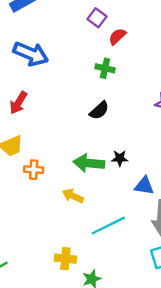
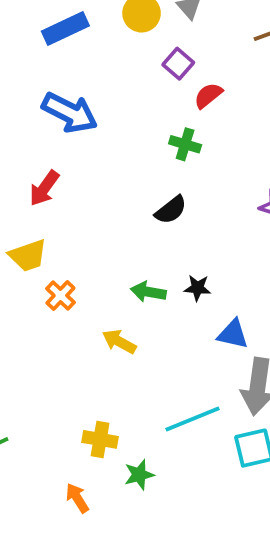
green arrow: (89, 163) -> (148, 292), size x0.7
orange cross: (34, 170) -> (60, 296), turned 36
cyan line: (108, 226) -> (192, 419), moved

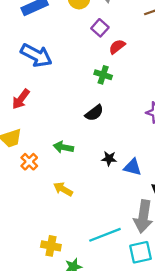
green arrow: (148, 292) -> (63, 147), moved
blue triangle: (233, 334) -> (133, 167), moved

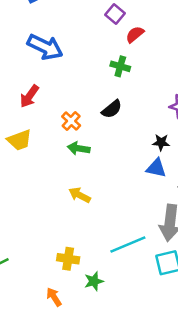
black star: (109, 159) -> (161, 142), moved
orange cross: (29, 162) -> (71, 121), moved

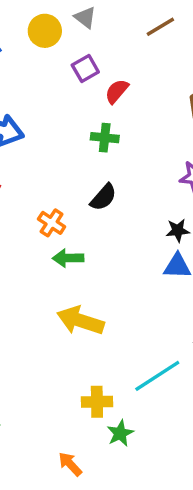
purple square: (115, 14) -> (85, 69), turned 30
yellow arrow: (80, 195) -> (80, 321), size x1.5
yellow cross: (68, 259) -> (97, 402), moved

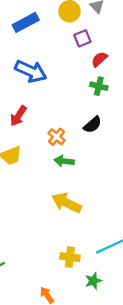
purple square: (85, 69) -> (82, 38), moved
red semicircle: (117, 91) -> (99, 59), moved
green star: (120, 433) -> (93, 281), moved

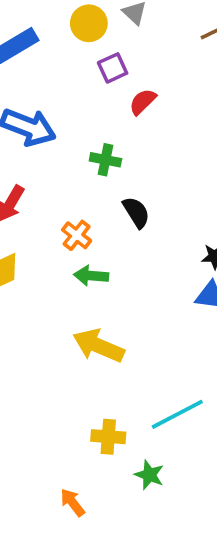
green cross: (99, 86) -> (105, 160), moved
black semicircle: (93, 125) -> (136, 212), turned -78
green star: (93, 281) -> (149, 475), turned -30

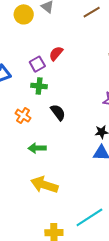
purple square: (113, 68) -> (37, 64), moved
orange cross: (77, 235) -> (23, 116), moved

